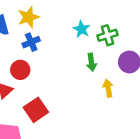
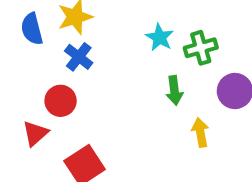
blue cross: (31, 42) -> (79, 57), turned -30

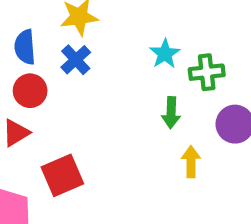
blue semicircle: (32, 29) -> (25, 47), moved
red circle: (61, 101) -> (30, 91), moved

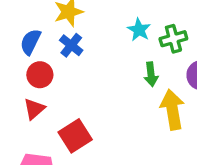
blue semicircle: (25, 47) -> (31, 42), turned 40
yellow arrow: (191, 162) -> (172, 110), size x1.6

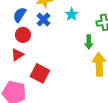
cyan star: (139, 30) -> (72, 14), moved
red square: (75, 136) -> (40, 73), turned -36

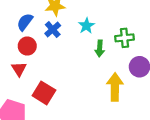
green arrow: (89, 42) -> (100, 48), moved
red triangle: (17, 55) -> (19, 69), turned -32

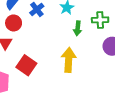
yellow arrow: (115, 87) -> (69, 60), moved

